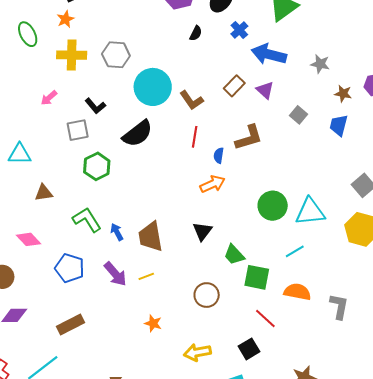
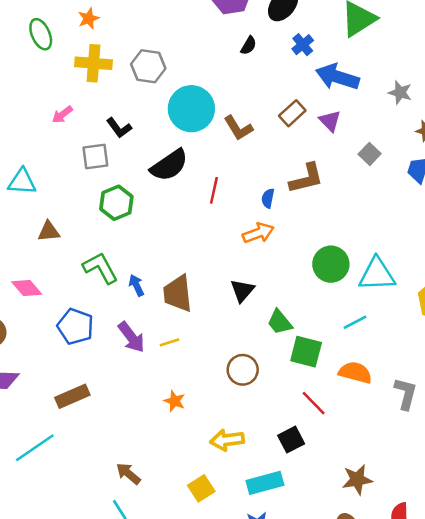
red line: (195, 137) -> (214, 190), moved

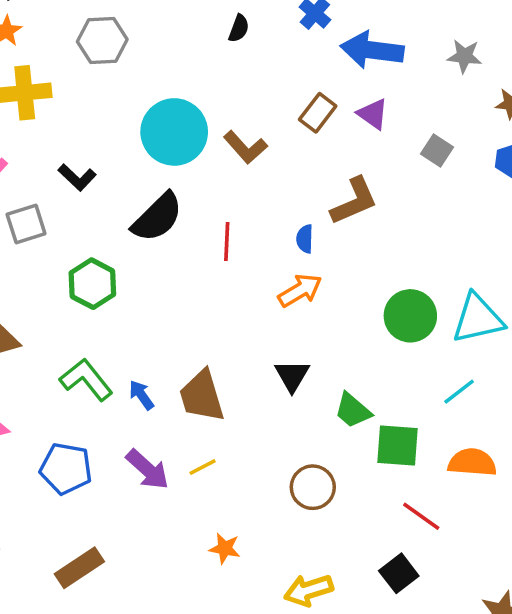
gray hexagon: (148, 66) -> (102, 40), moved
gray square: (95, 157) -> (26, 224), moved

